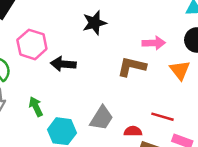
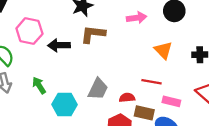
brown L-shape: (132, 67) -> (93, 34), moved
orange triangle: (180, 70) -> (163, 50), moved

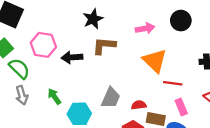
orange triangle: (163, 50) -> (155, 61), moved, size x1.4
red line: (152, 82) -> (173, 83), moved
pink rectangle: (171, 101) -> (181, 107), turned 56

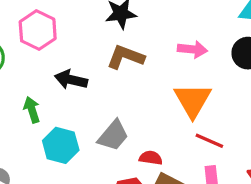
black arrow: (72, 57) -> (71, 80), moved

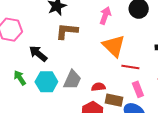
pink arrow: (192, 49) -> (105, 16), turned -60
black arrow: (71, 80) -> (38, 54), turned 42
cyan hexagon: (61, 145) -> (46, 82), moved

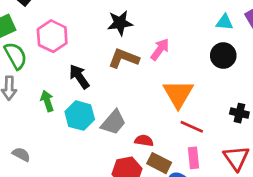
pink arrow: (105, 16) -> (160, 49), moved

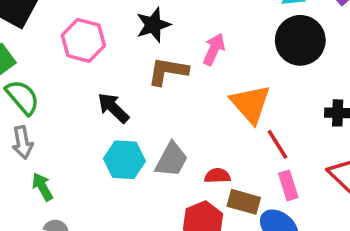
pink hexagon: (52, 36) -> (83, 40), moved
black circle: (223, 56) -> (300, 40), size x1.4
green arrow: (47, 101) -> (42, 187), moved
red line: (192, 127) -> (278, 144), turned 45

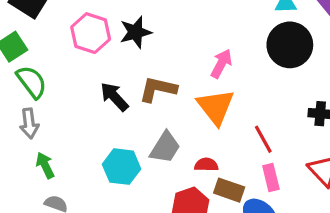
black star: (153, 25) -> (136, 32), moved
pink arrow: (214, 49) -> (221, 64), moved
brown L-shape: (168, 71) -> (158, 89), moved
orange triangle: (250, 104) -> (216, 107), moved
cyan hexagon: (124, 160) -> (122, 167), moved

